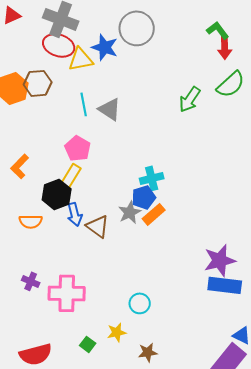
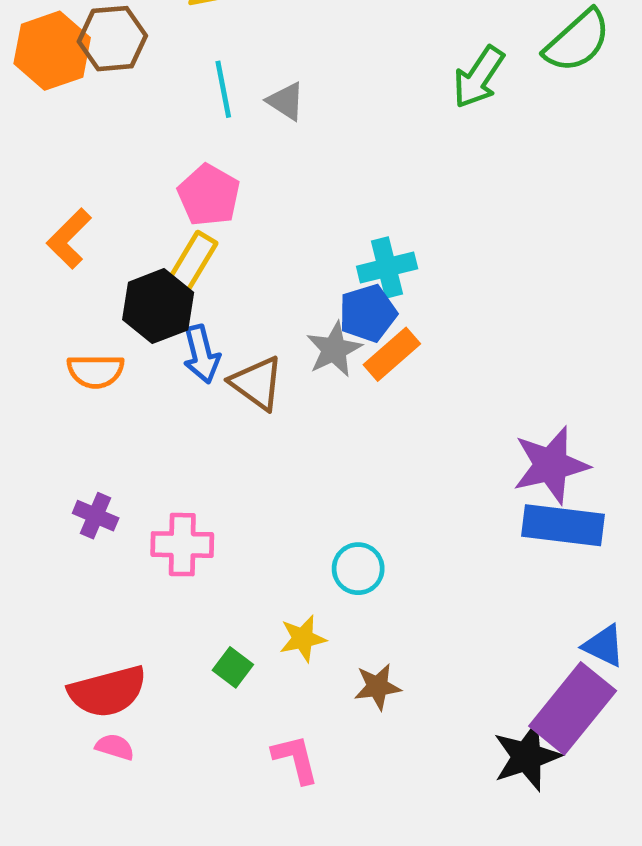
gray triangle: (110, 109) -> (286, 101), size x0.7
pink cross: (67, 293) -> (182, 545), size x0.7

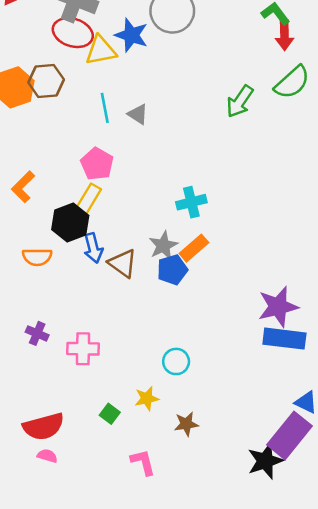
blue pentagon: (368, 313) -> (172, 270), moved

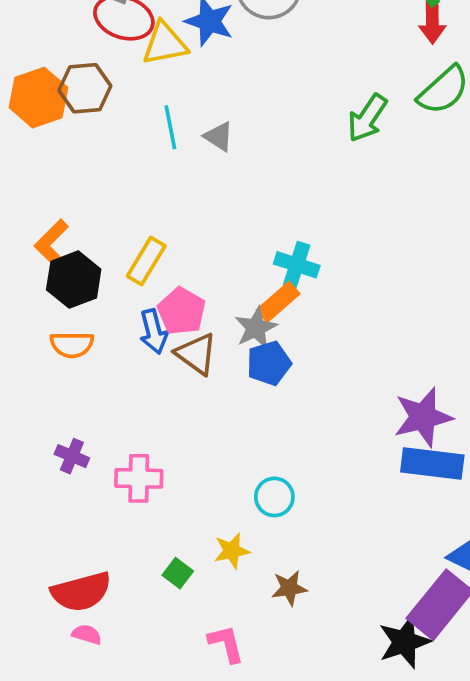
pink pentagon: (97, 164) -> (181, 311), moved
cyan cross: (191, 202) -> (297, 265), turned 32
black hexagon: (70, 223) -> (74, 280), moved
orange rectangle: (194, 248) -> (278, 302), moved

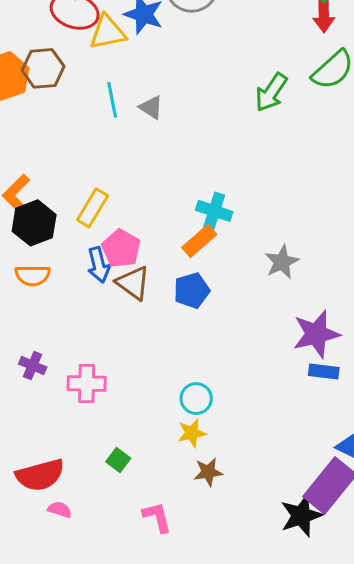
gray star: (256, 328) -> (282, 262), moved
blue rectangle: (432, 464) -> (324, 371), size x0.6
yellow star: (232, 551) -> (192, 433), moved
pink semicircle: (87, 634) -> (60, 510), moved

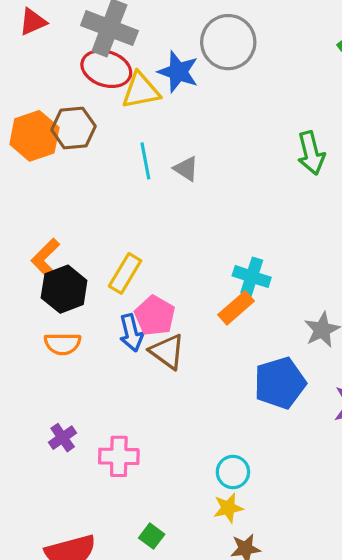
green arrow: (271, 92) -> (311, 153), turned -48
blue pentagon: (192, 290) -> (280, 383), moved, size x1.4
purple cross: (33, 365) -> (63, 438), turned 32

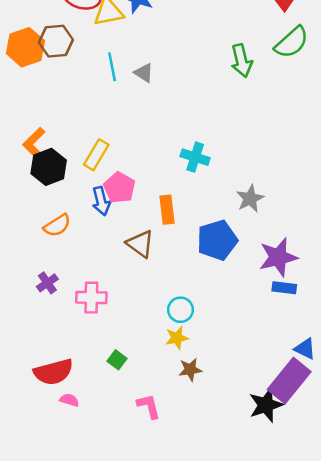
orange rectangle: (236, 308) -> (167, 210), moved, turned -56
orange semicircle: (63, 344) -> (57, 225), moved, turned -32
brown triangle: (167, 352) -> (140, 244), moved

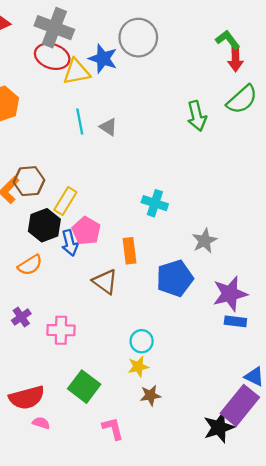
brown hexagon: (56, 41) -> (29, 181), moved
black hexagon: (49, 167) -> (44, 225), moved
green square: (117, 360) -> (84, 387), size x1.8

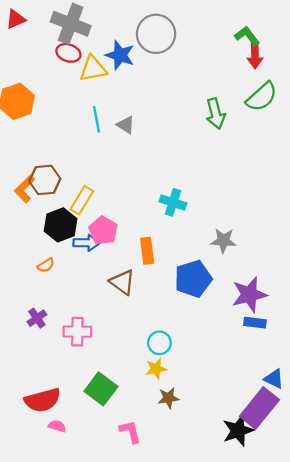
red ellipse: (52, 56) -> (68, 53), size x0.7
gray star: (205, 241) -> (223, 241), turned 30
blue arrow: (70, 243) -> (86, 243), turned -75
orange semicircle: (30, 265) -> (46, 265), size x0.7

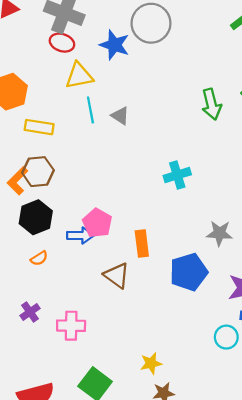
yellow triangle: (93, 69) -> (79, 76), moved
yellow rectangle: (82, 200) -> (39, 127), moved, turned 68
cyan cross: (173, 202) -> (177, 175), moved, turned -35
black hexagon: (61, 225) -> (36, 217), moved
cyan circle: (159, 343) -> (226, 337), moved

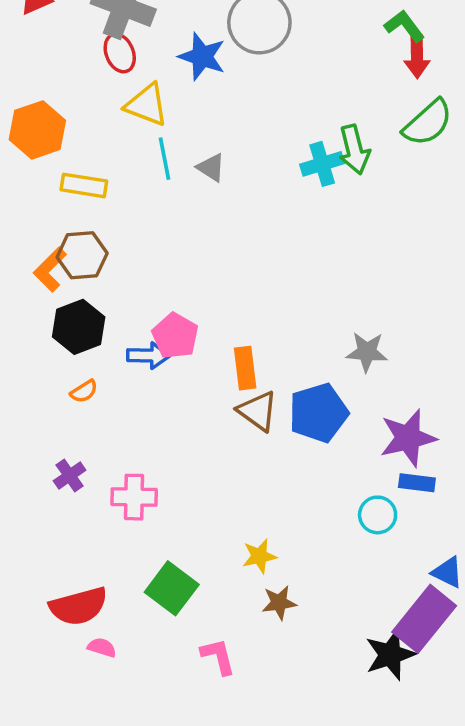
red ellipse: (62, 43) -> (120, 53), turned 50
yellow triangle: (79, 76) -> (147, 105), turned 32
cyan cross: (177, 175) -> (322, 164), moved
brown triangle: (117, 275) -> (258, 411), moved

